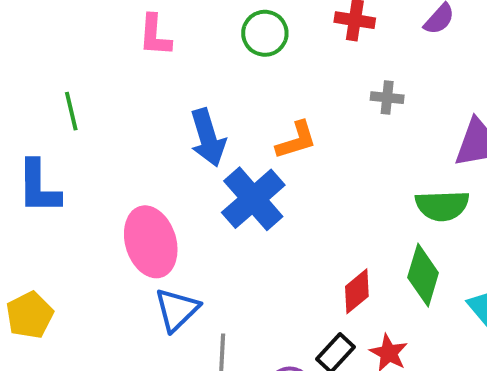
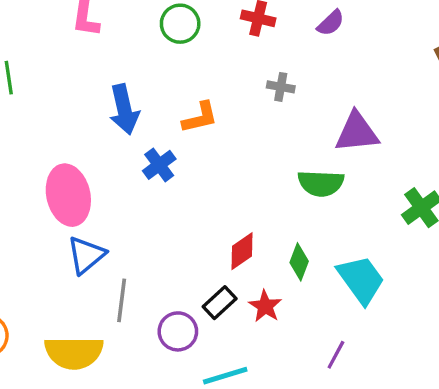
blue cross: (253, 199) -> (159, 165), size x0.6
green diamond: (423, 275) -> (299, 262), moved, size x0.7

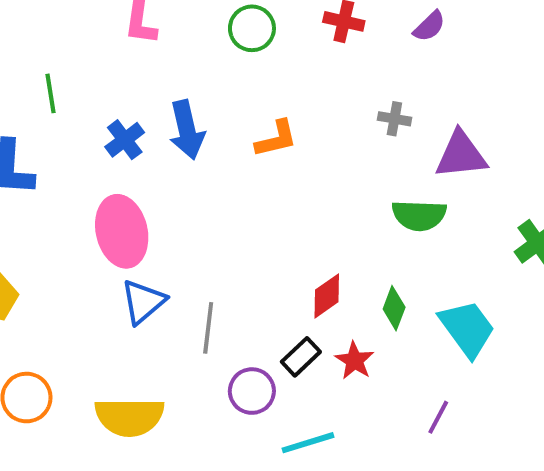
gray cross: (281, 87) -> (394, 119), moved
blue cross: (159, 165) -> (125, 140), moved
gray line: (122, 300) -> (208, 328), moved

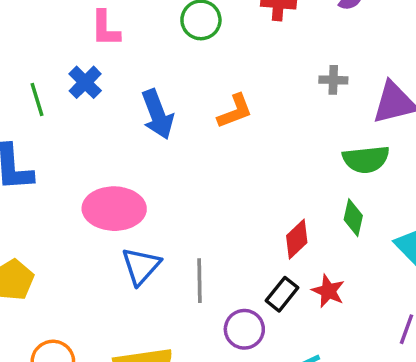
blue cross: (125, 140) -> (85, 82), moved
pink ellipse: (122, 231) -> (114, 209), turned -68
green diamond: (394, 308) -> (353, 218), moved

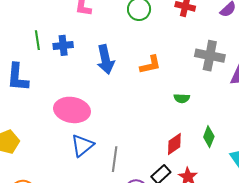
gray cross: (333, 80) -> (210, 56), size x1.8
blue cross: (85, 82) -> (63, 45), moved, turned 30
green semicircle: (366, 159) -> (182, 98), moved, size x0.6

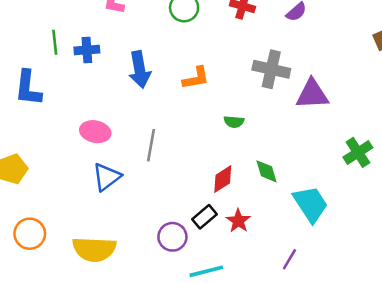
pink ellipse: (72, 110) -> (95, 132), size x0.7
green diamond: (209, 137) -> (266, 171), turned -40
gray line: (115, 159) -> (151, 145), moved

